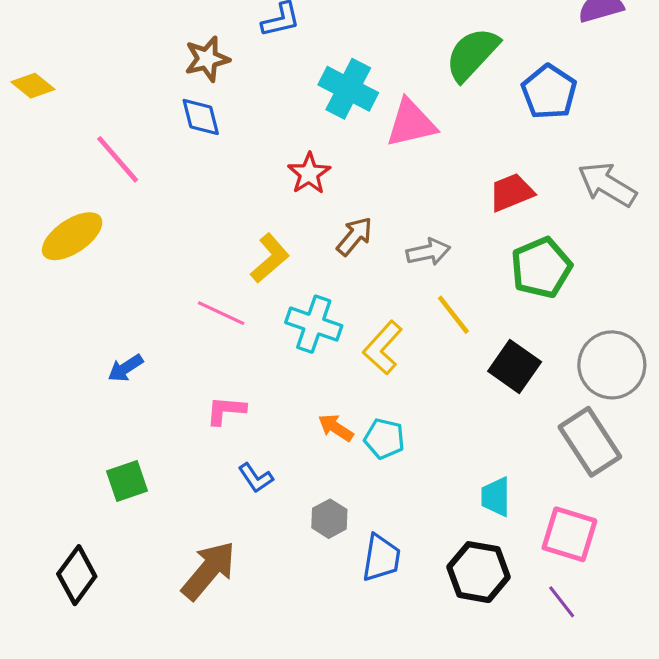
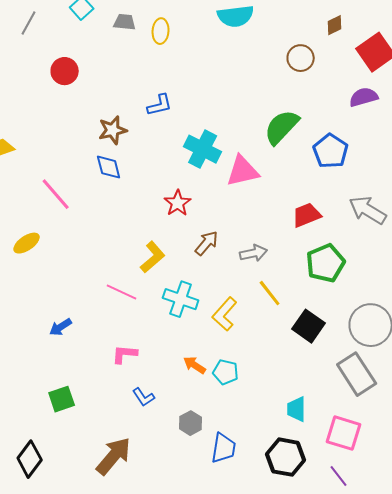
yellow ellipse: (72, 236) -> (27, 243), size x0.7

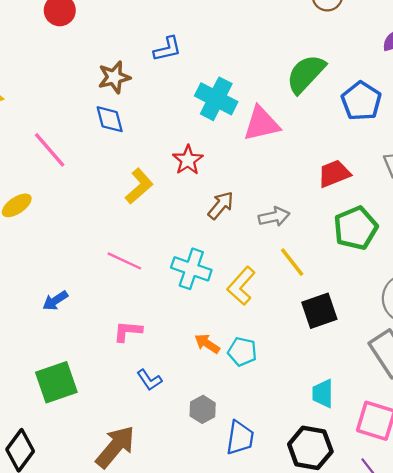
yellow L-shape: (153, 257) -> (139, 186), moved
black square: (309, 326) -> (319, 311), moved, turned 36
green square: (62, 399) -> (56, 382), size x1.4

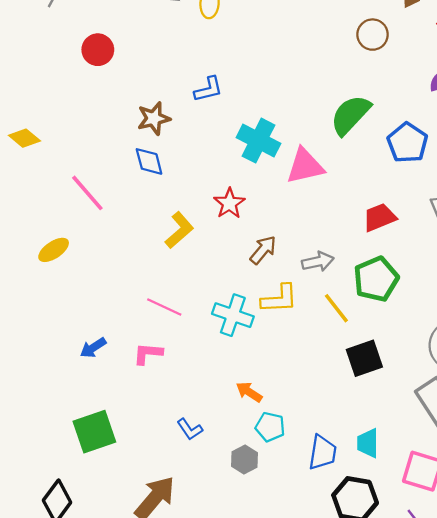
green pentagon: (356, 228) -> (376, 279), moved
yellow L-shape: (241, 286) -> (279, 299), moved, turned -135
pink L-shape: (128, 331) -> (148, 354), moved
cyan pentagon: (242, 352) -> (270, 427), moved
blue trapezoid: (240, 438) -> (322, 453), moved

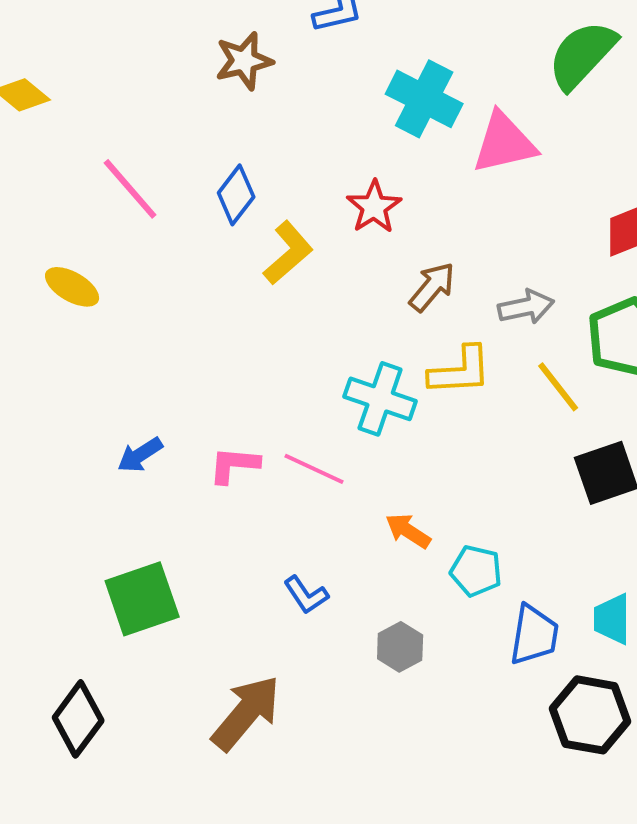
blue diamond: (149, 161) -> (236, 195), moved, turned 52
yellow ellipse: (54, 250) -> (72, 287), turned 64
pink line: (164, 307) -> (314, 469), moved
cyan pentagon: (270, 427) -> (476, 571), moved

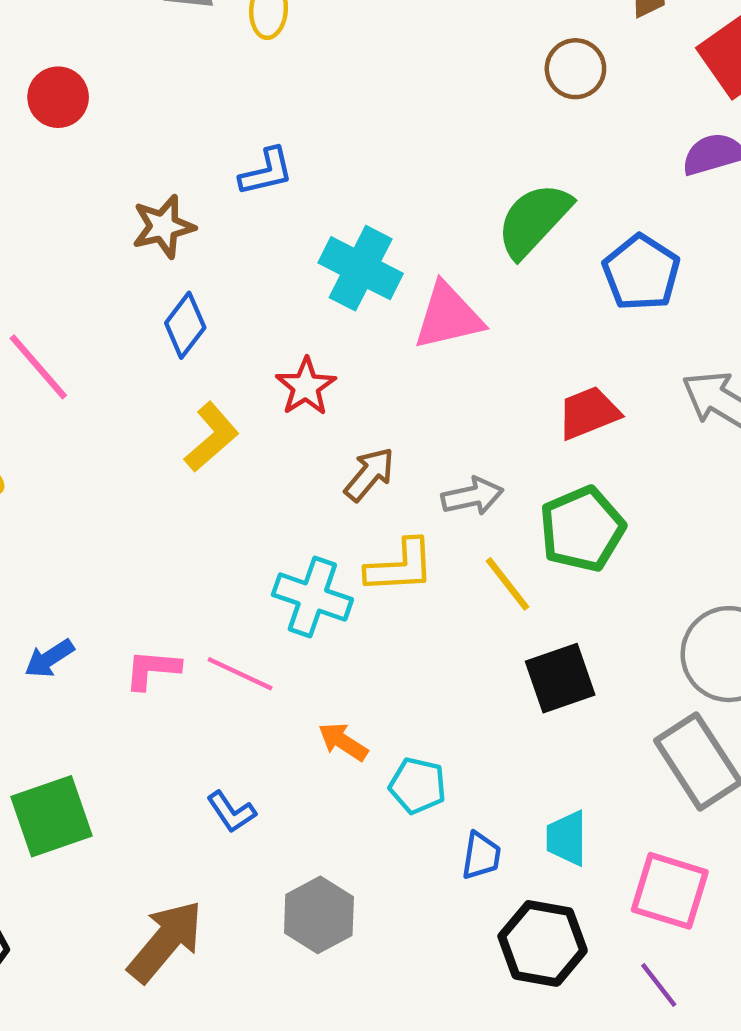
blue diamond: (236, 195) -> (185, 325), moved
blue trapezoid: (534, 635) -> (481, 856), size x0.7
gray hexagon: (400, 647) -> (319, 915), moved, size x1.4

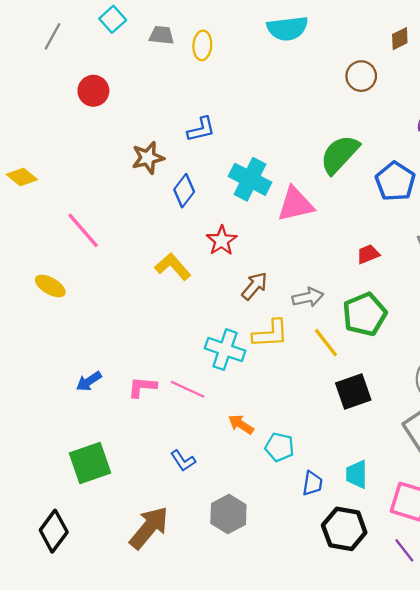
blue diamond: (185, 325) -> (184, 191), moved
red trapezoid: (589, 413) -> (368, 254), size x0.7
yellow L-shape: (212, 437) -> (173, 267), turned -90

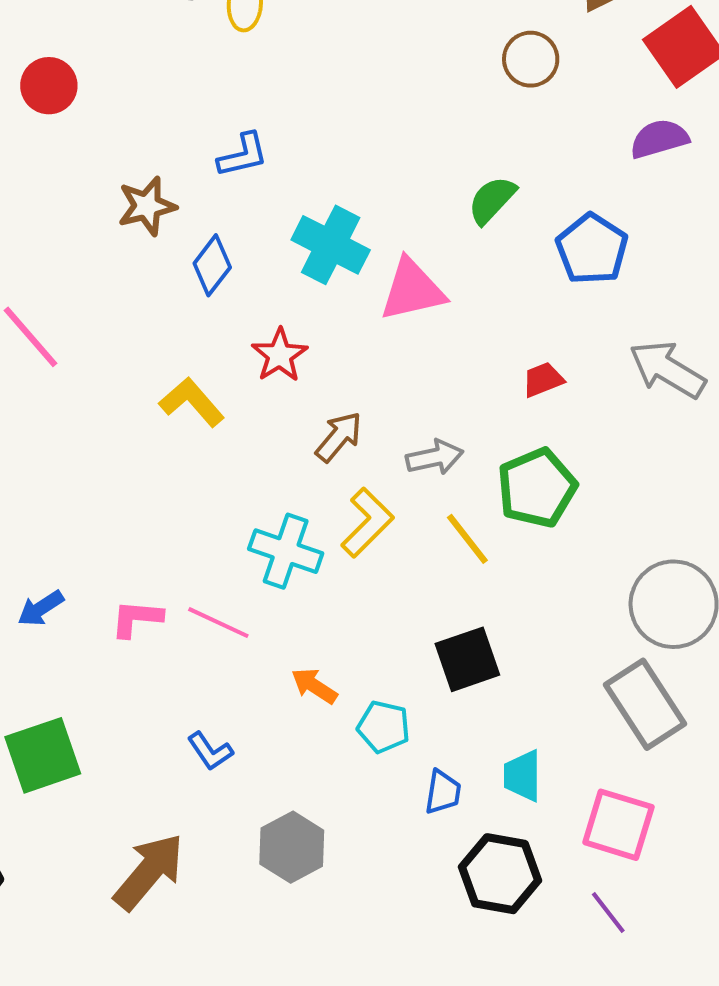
green semicircle: (340, 154) -> (492, 200), size x0.7
yellow L-shape: (270, 334) -> (367, 523), turned -42
black square: (353, 392) -> (467, 659), moved

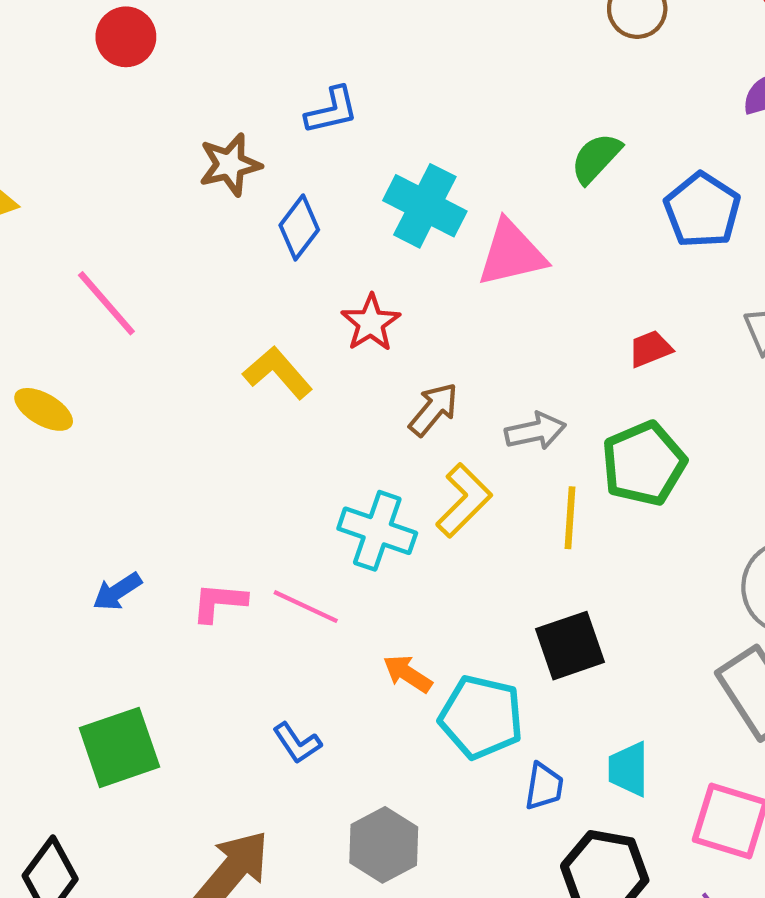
yellow line: (467, 539) -> (570, 518), turned 42
cyan pentagon: (384, 727) -> (481, 717), size x1.5

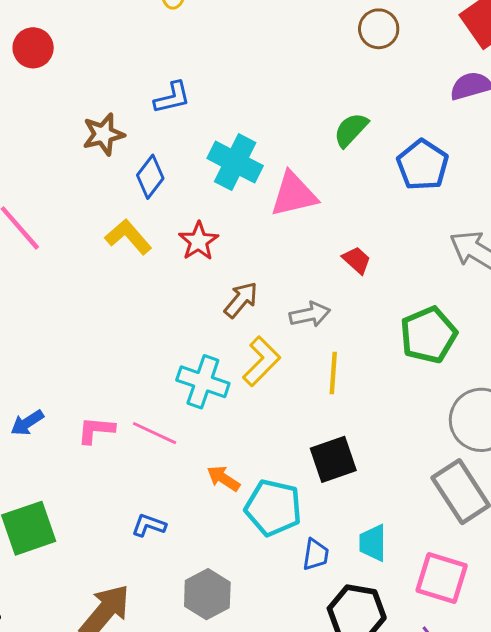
red trapezoid: (650, 349) -> (357, 260), moved, turned 64
yellow L-shape: (278, 373) -> (128, 237), moved
green pentagon: (644, 464) -> (428, 335), moved
blue L-shape: (297, 743) -> (149, 525), turned 144

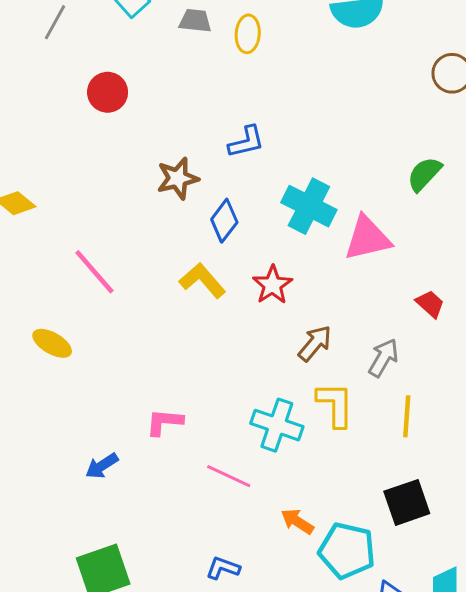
gray arrow: (310, 314) -> (383, 358), turned -48
yellow L-shape: (262, 361) -> (335, 405), turned -45
pink L-shape: (96, 430) -> (164, 422), moved

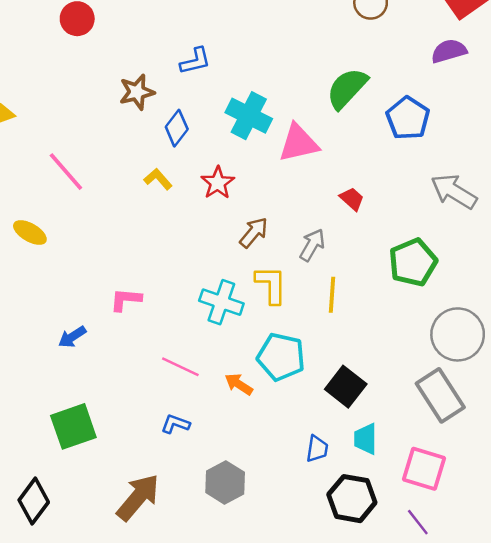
green semicircle: (424, 174) -> (347, 88), size x1.4
yellow L-shape: (202, 281) -> (158, 179), size x0.7
pink line: (229, 476) -> (180, 367), moved
black square: (407, 502) -> (346, 387), moved, turned -33
cyan pentagon: (347, 551) -> (281, 357), moved

